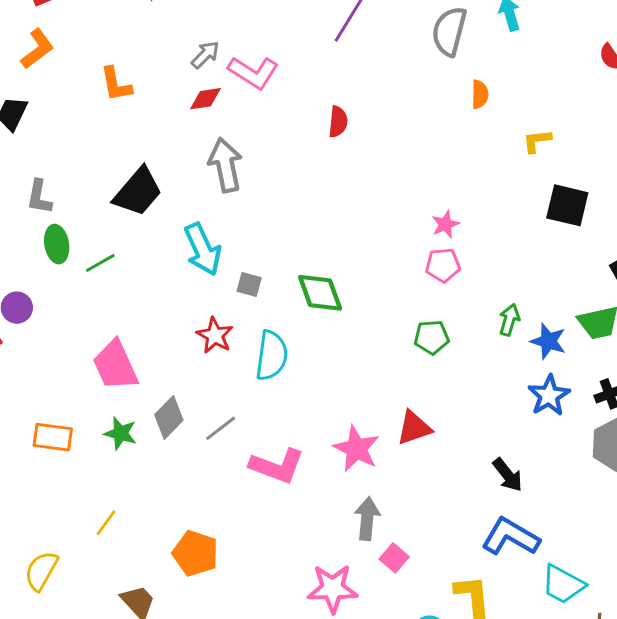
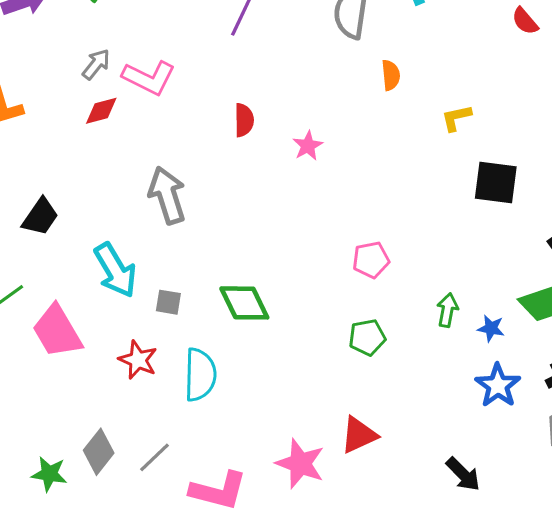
gray arrow: (225, 165) -> (167, 195), moved
black trapezoid: (138, 192) -> (40, 217), size x0.7
pink star: (445, 224) -> (308, 146), moved
blue star: (548, 341) -> (491, 328), size x0.7
pink trapezoid: (115, 365) -> (57, 331), moved

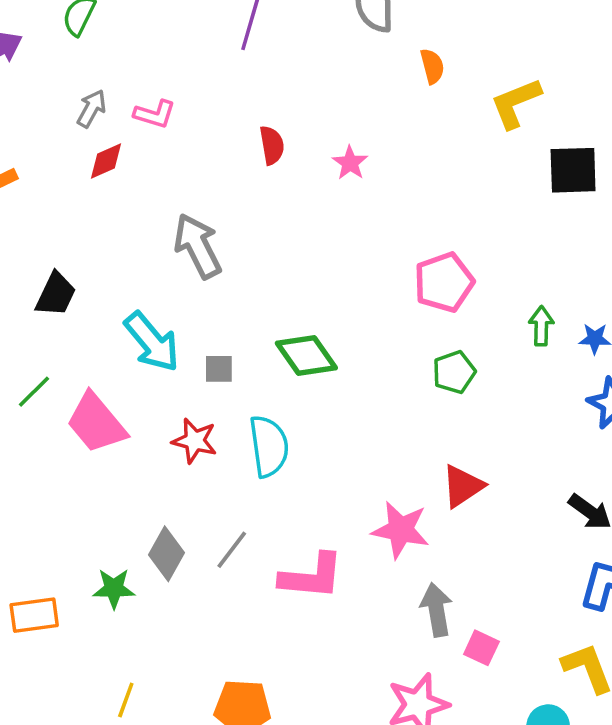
pink L-shape: (149, 78) -> (155, 114), size x0.7
yellow L-shape: (456, 118) -> (516, 103), size x1.5
pink pentagon: (371, 260) -> (444, 282), size x1.4

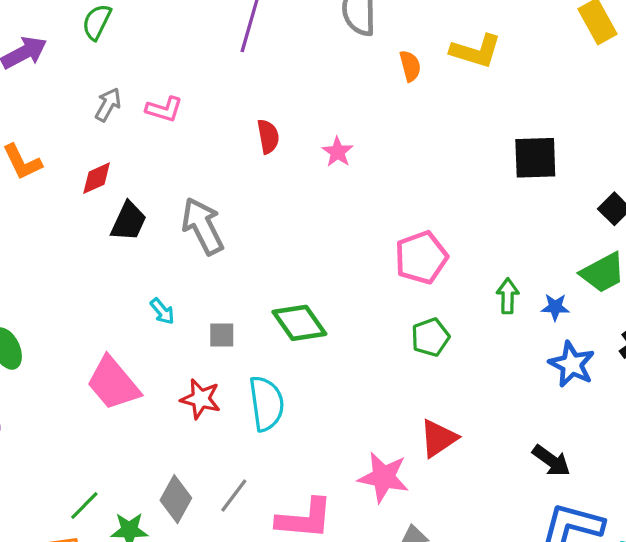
yellow L-shape: (516, 103) -> (476, 51), moved, turned -141
red diamond: (106, 161) -> (97, 178), moved
black trapezoid: (56, 294) -> (129, 221), moved
cyan arrow: (152, 342) -> (162, 311), size x0.5
green line: (34, 392) -> (84, 506), moved

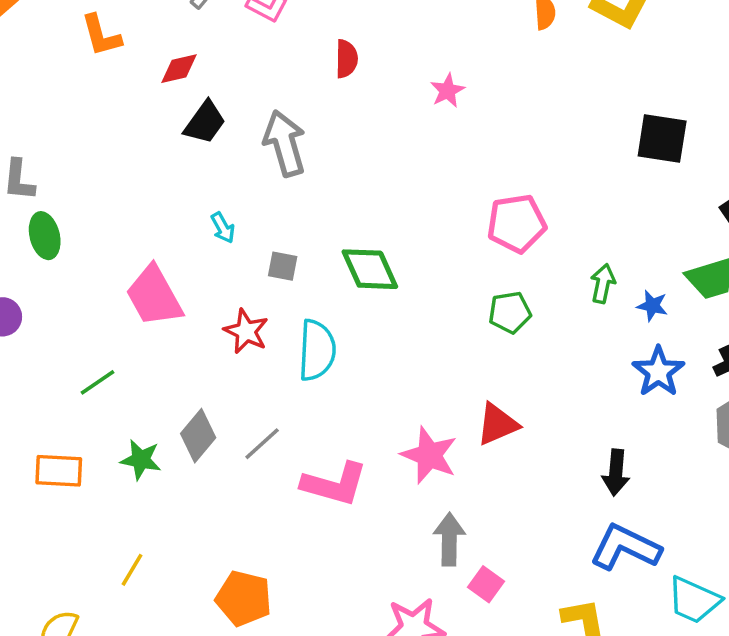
red semicircle: (268, 136) -> (346, 59), moved
black arrow: (551, 461) -> (616, 472), turned 48
green line: (84, 506) -> (98, 382), moved

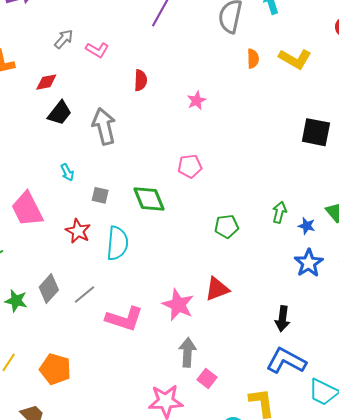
pink pentagon: (517, 223) -> (190, 166), moved, size x0.7
orange pentagon: (244, 598) -> (55, 369), moved

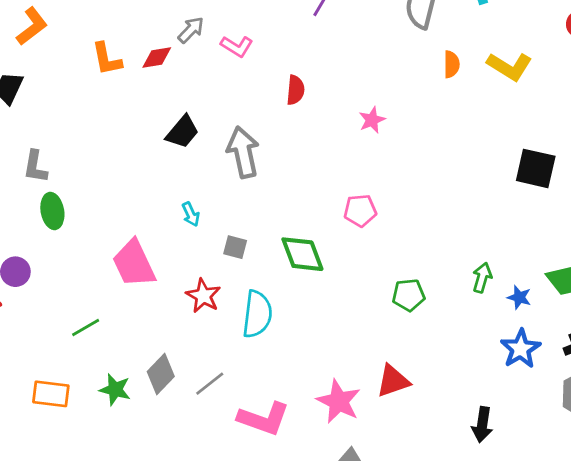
red diamond: (46, 82) -> (157, 58), moved

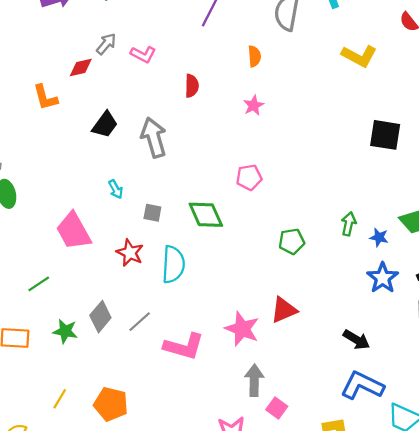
orange L-shape: (107, 59) -> (45, 97), moved
orange semicircle: (451, 64) -> (254, 56), moved
black arrow: (482, 425) -> (356, 340), turned -64

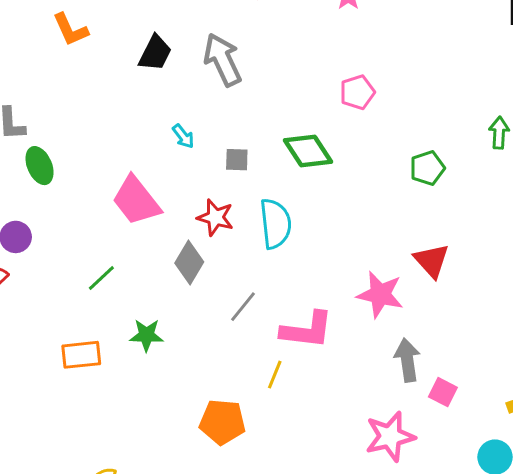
red triangle: (284, 310) -> (432, 261), turned -40
gray diamond: (100, 317) -> (189, 263), moved
yellow line: (60, 399) -> (275, 375), moved

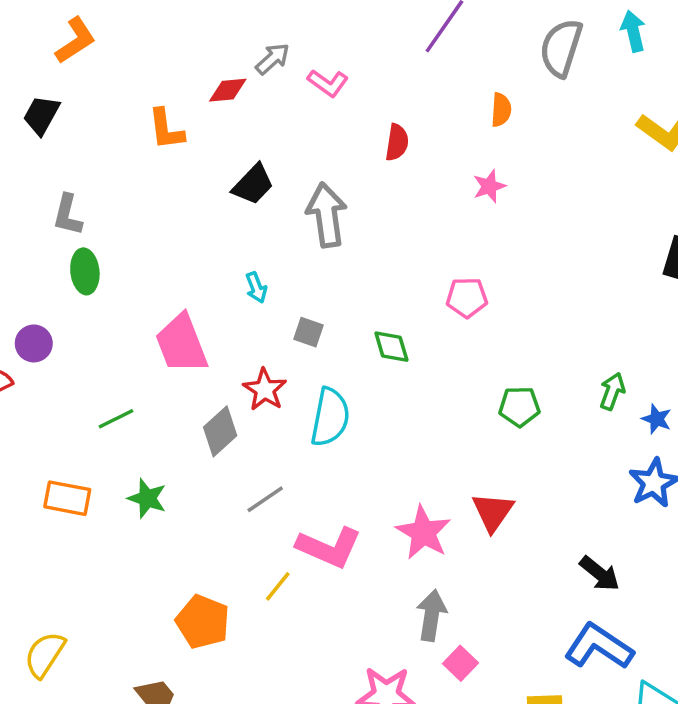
green diamond: (308, 151) -> (391, 347), size x0.7

